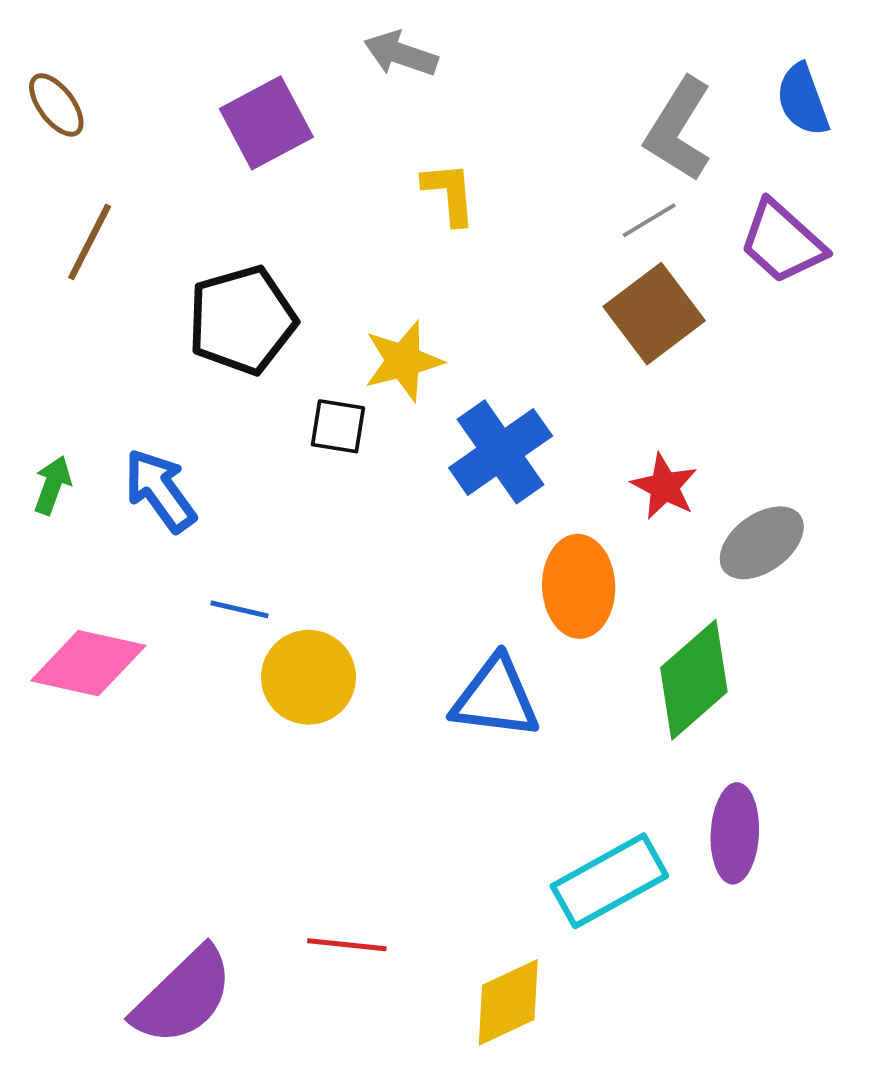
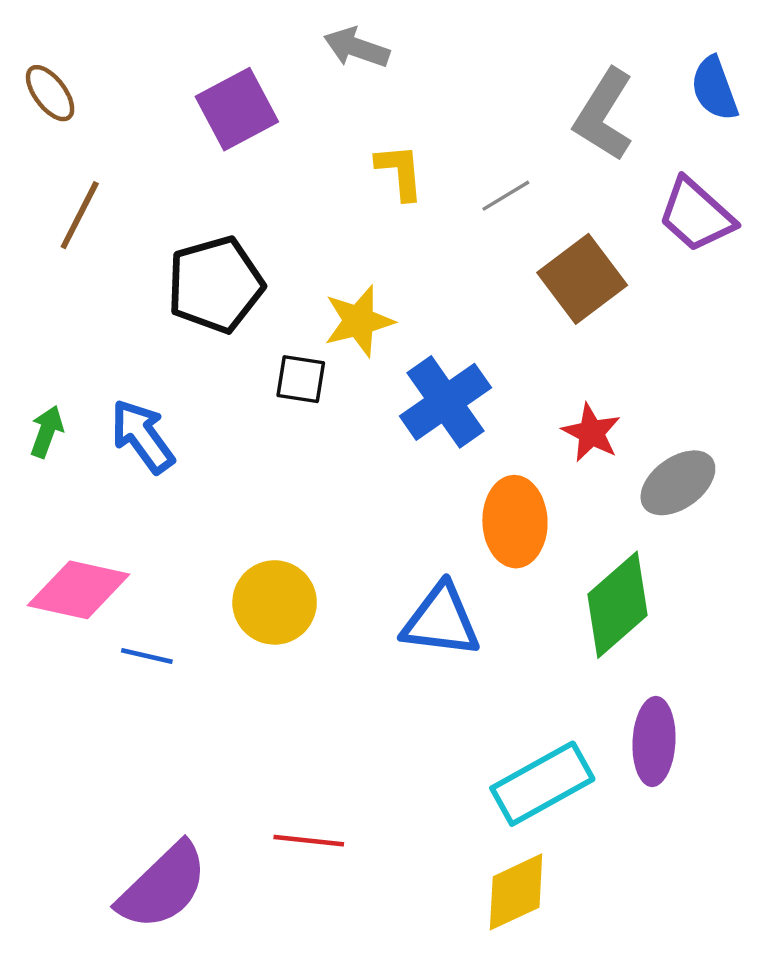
gray line: (649, 220) -> (506, 196), moved
blue line: (239, 609) -> (147, 656), moved
yellow diamond: (508, 1002) -> (516, 892), moved

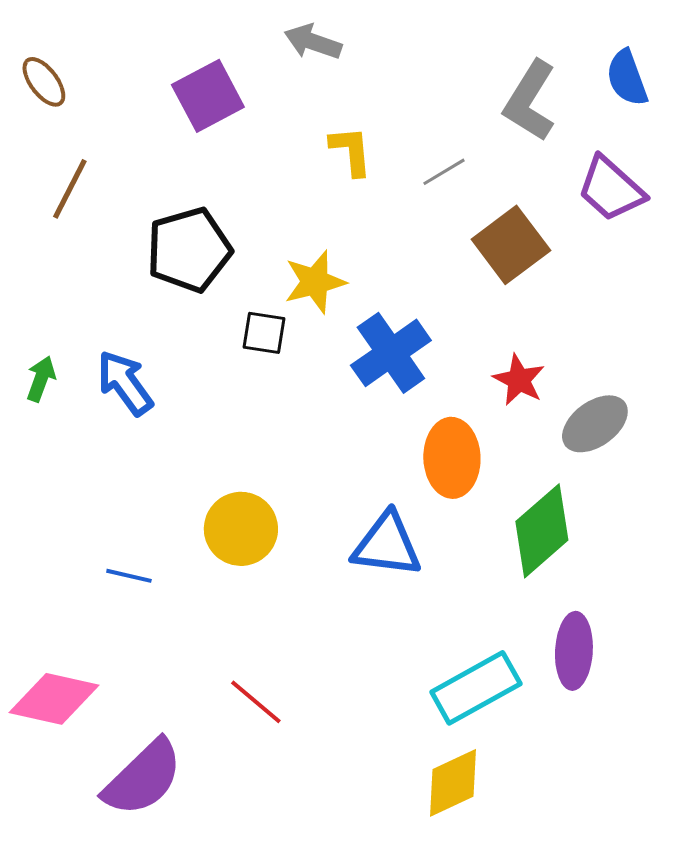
pink diamond: (79, 590) -> (54, 699), moved
red line: (309, 841) -> (256, 702), moved, turned 34

